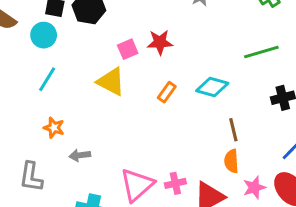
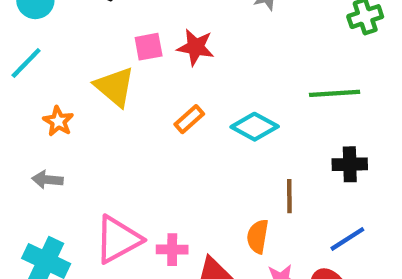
orange star: (54, 128) -> (58, 121), moved
brown line: (233, 130) -> (289, 196), moved

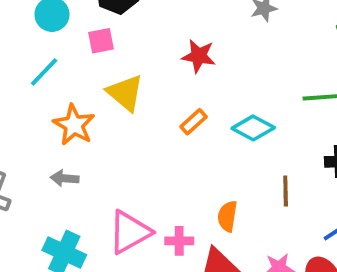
pink square: (149, 47) -> (101, 41), moved
orange star: (58, 121) -> (74, 125), size x1.5
orange semicircle: (258, 236) -> (227, 216), moved

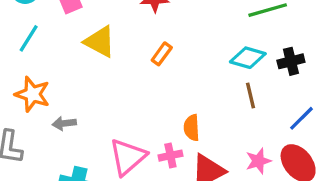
orange star: (74, 125) -> (32, 94), moved
cyan diamond: (253, 128) -> (248, 58), moved
orange semicircle: (227, 216) -> (192, 128), moved

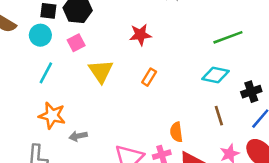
yellow triangle: (100, 42) -> (101, 71), turned 32
black cross: (291, 61) -> (251, 92), moved
brown line: (250, 95) -> (219, 116), moved

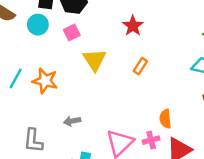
red star: (140, 35) -> (133, 26), turned -30
cyan line: (46, 73) -> (16, 78), moved
orange star: (52, 116) -> (45, 81), moved

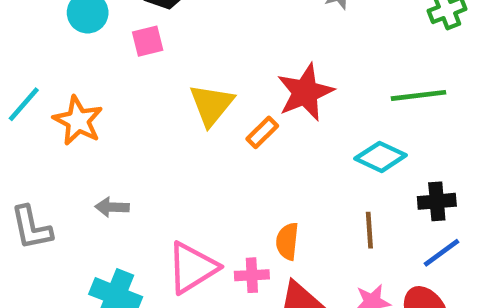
red star: (133, 26) -> (305, 92), moved, size x1.4
yellow triangle: (95, 60) -> (211, 105), moved
gray L-shape: (33, 141) -> (31, 228), turned -30

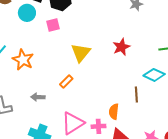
red star: (305, 92) -> (121, 47), size x0.7
orange rectangle: (262, 132) -> (66, 81), moved
brown line: (369, 230) -> (136, 94), moved

